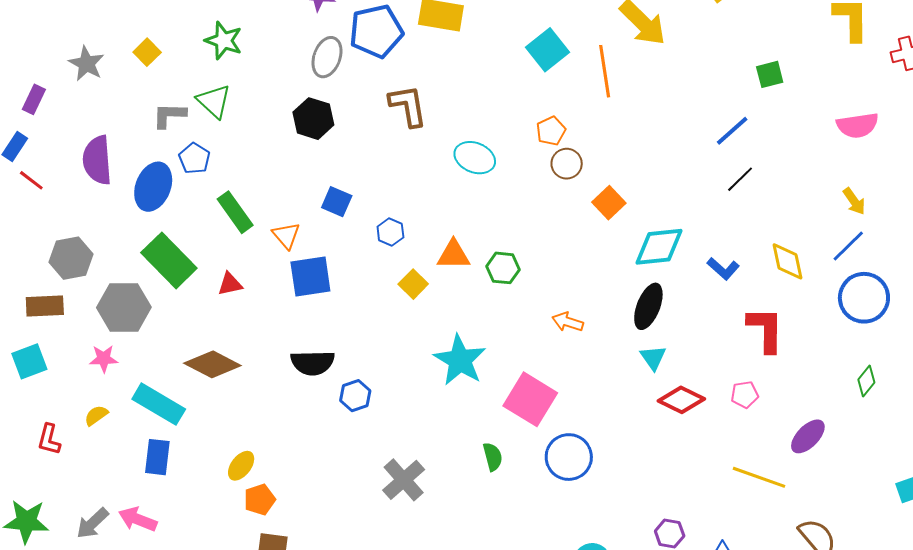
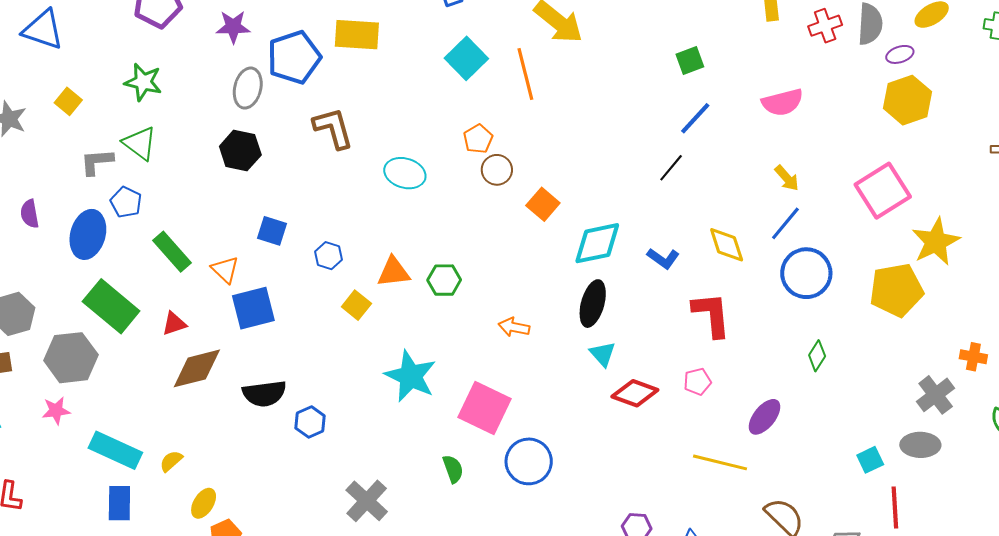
blue line: (732, 131) -> (695, 118), moved
purple semicircle: (97, 160) -> (30, 214), size x0.6
brown diamond: (212, 364) -> (197, 368), moved, turned -36
yellow semicircle: (96, 415) -> (171, 461), moved

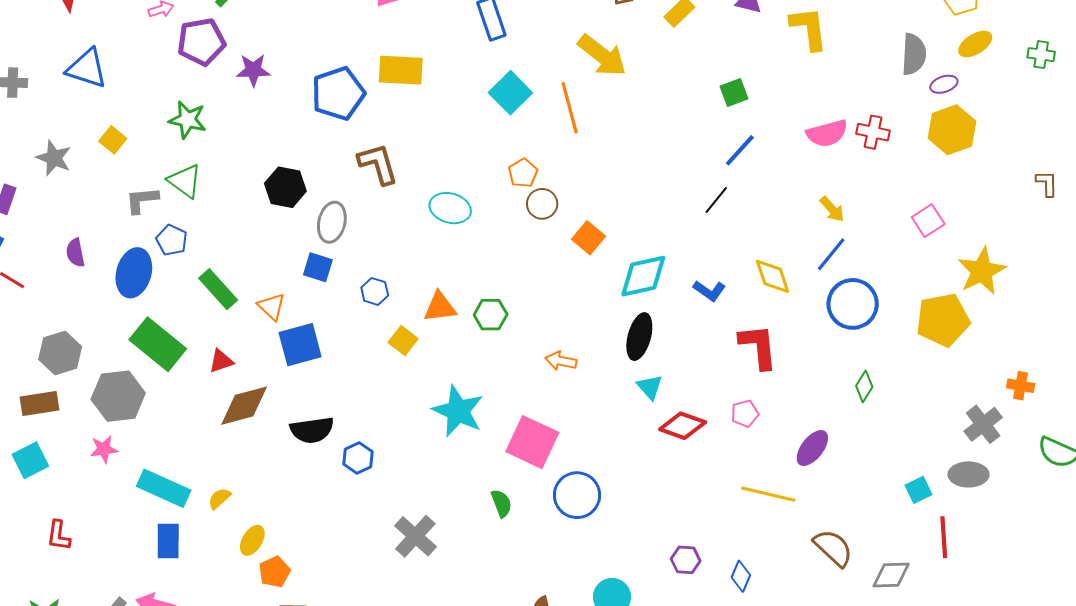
red cross: (825, 26) -> (873, 132), moved, turned 32
purple star: (233, 27) -> (253, 70), moved
gray ellipse: (248, 88) -> (332, 222), moved
pink square: (883, 191) -> (928, 221), size x0.6

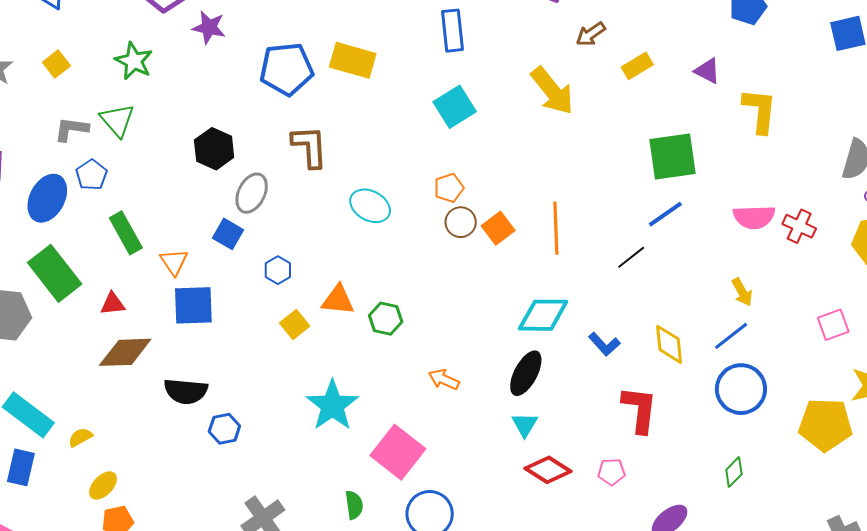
green square: (734, 93) -> (673, 156), size x1.8
orange line: (570, 108) -> (556, 228), moved
orange square: (589, 238) -> (498, 228), moved

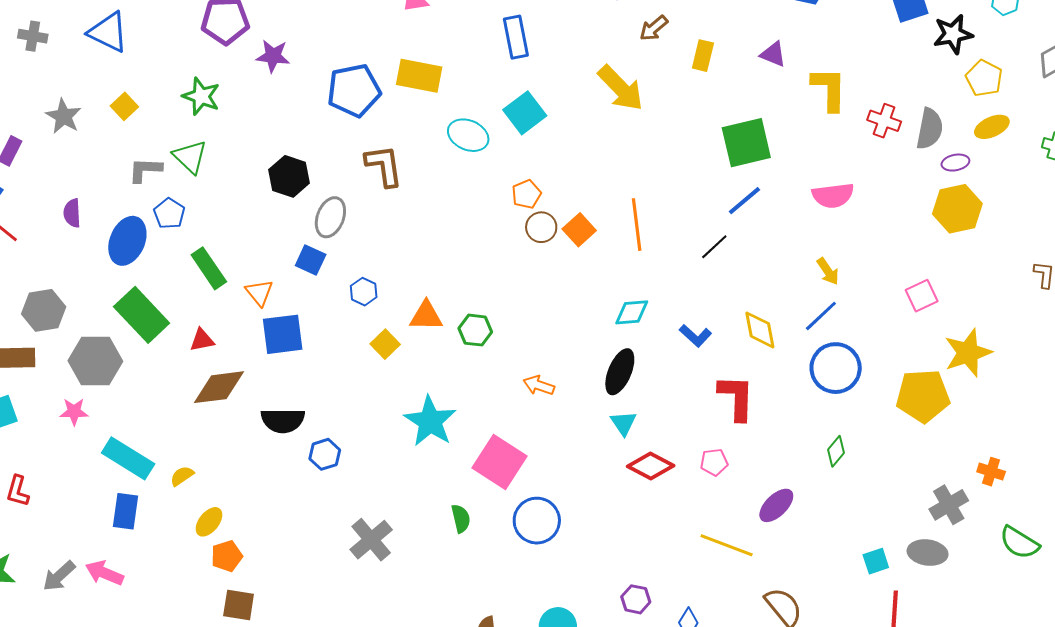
yellow rectangle: (637, 66) -> (703, 56), turned -40
cyan ellipse: (370, 206) -> (468, 135), moved
red cross: (799, 226) -> (884, 121), moved
cyan diamond: (543, 315) -> (632, 312), size x0.7

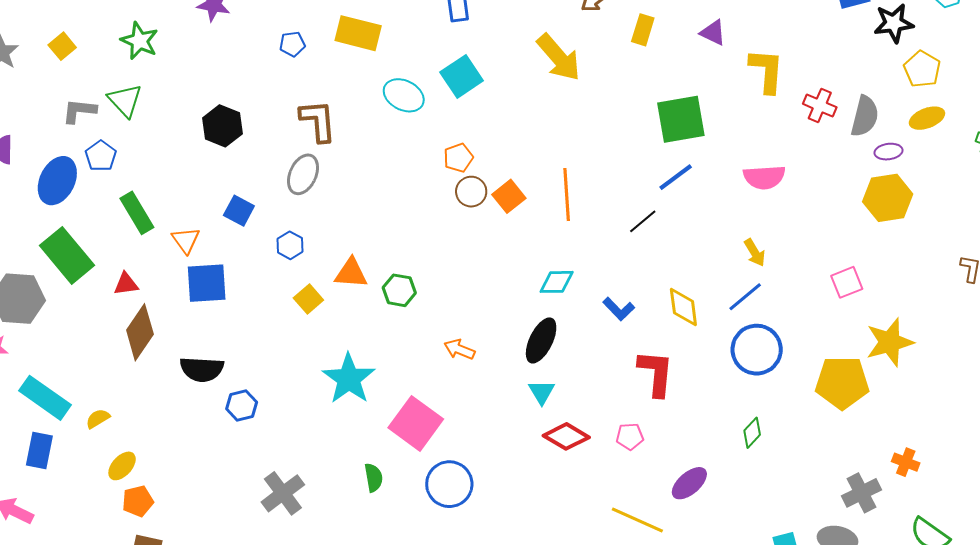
blue pentagon: (354, 90) -> (292, 44), size x0.5
gray ellipse: (330, 217) -> (303, 174), moved
brown diamond: (219, 387) -> (140, 332), turned -52

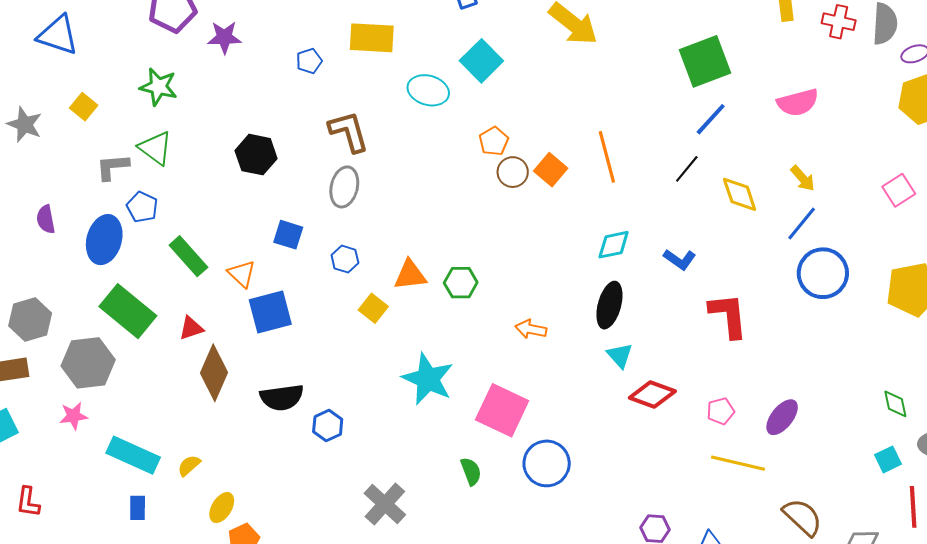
yellow diamond: (683, 307) -> (740, 194), moved
green diamond: (752, 433) -> (895, 404), moved, turned -44
pink pentagon: (630, 436) -> (721, 411), moved
blue rectangle: (39, 450) -> (138, 508), size x0.7

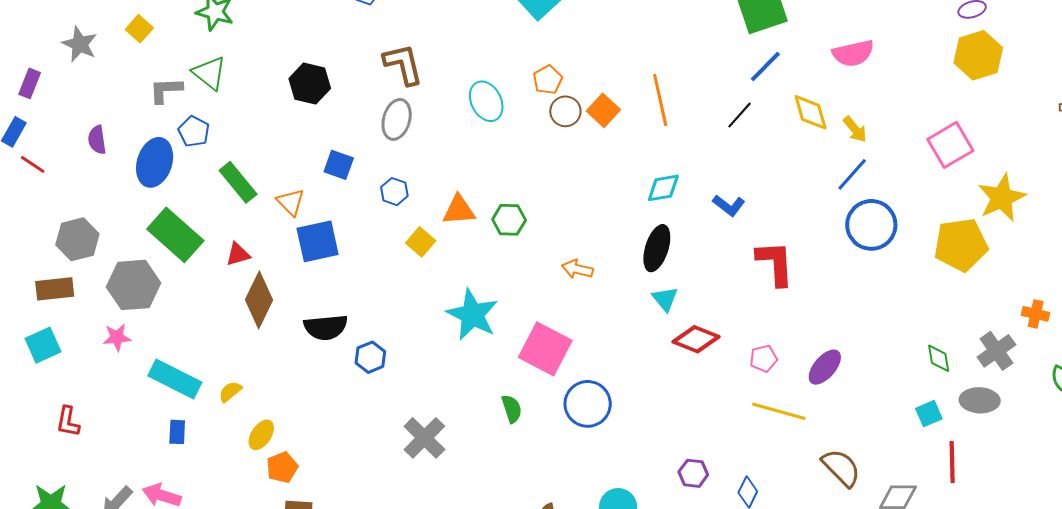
cyan ellipse: (428, 90) -> (486, 101), moved, turned 45
pink square: (899, 190) -> (950, 145), size x1.4
yellow diamond: (740, 194) -> (811, 112), moved

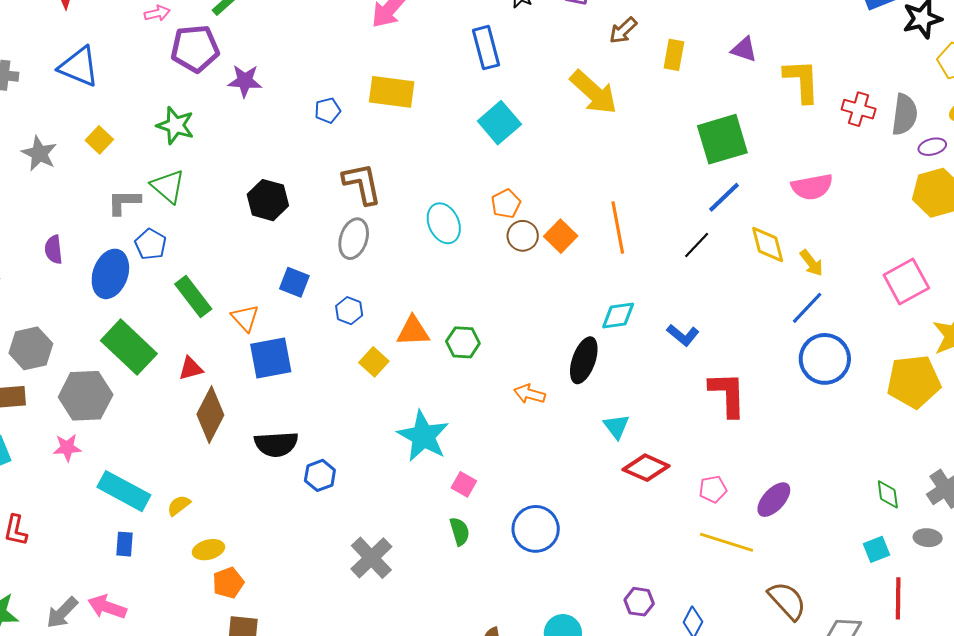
black ellipse: (657, 248) -> (584, 360), moved
pink square: (545, 349) -> (464, 484), moved, size x0.5
gray ellipse: (980, 400) -> (928, 538), size x0.7
yellow ellipse: (261, 435) -> (208, 550), turned 40

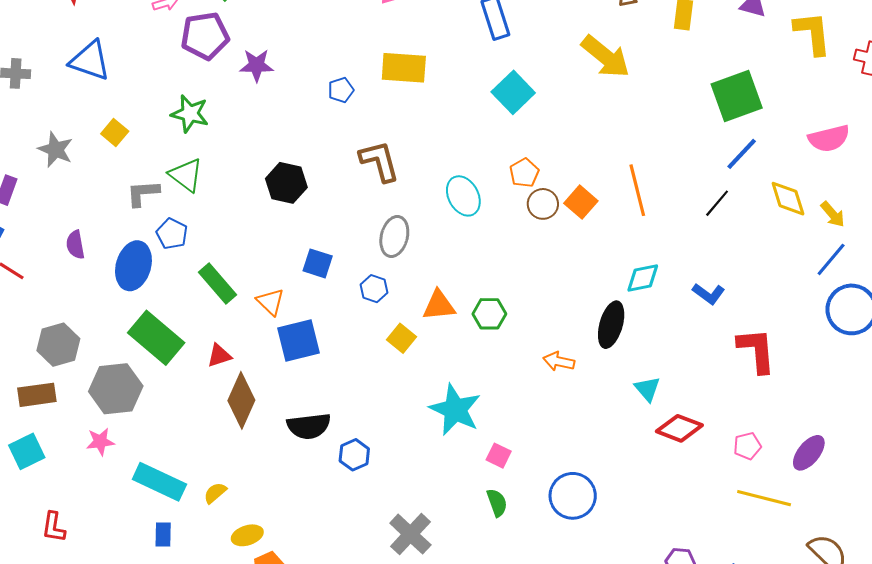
gray ellipse: (354, 239) -> (394, 237), moved

